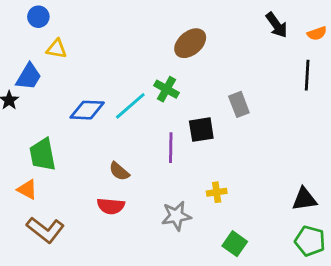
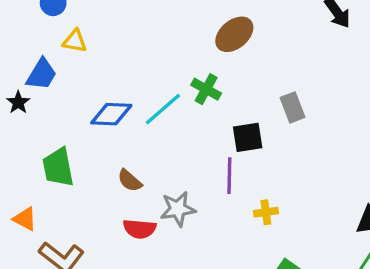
purple line: (171, 148) -> (229, 176), moved
brown semicircle: (119, 171) -> (130, 181), moved
orange triangle: (27, 189) -> (25, 219), moved
gray star: (176, 216) -> (178, 209), moved

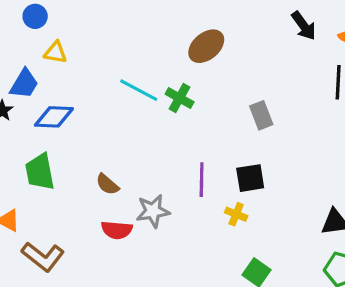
cyan line: (163, 109) -> (139, 90), moved, turned 69
blue diamond: (111, 114) -> (54, 117), moved
black square: (248, 137) -> (250, 178), moved
yellow cross: (266, 212) -> (236, 214), turned 30

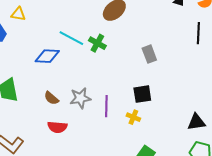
blue diamond: (54, 117) -> (47, 56), moved
purple line: (202, 180) -> (106, 106), moved
gray star: (153, 211) -> (80, 98), moved

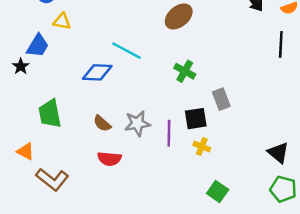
green cross: (97, 43) -> (185, 71), moved
gray rectangle: (149, 54) -> (221, 99), moved
black square: (142, 94) -> (196, 119), moved
black triangle: (196, 122) -> (278, 153), turned 48

